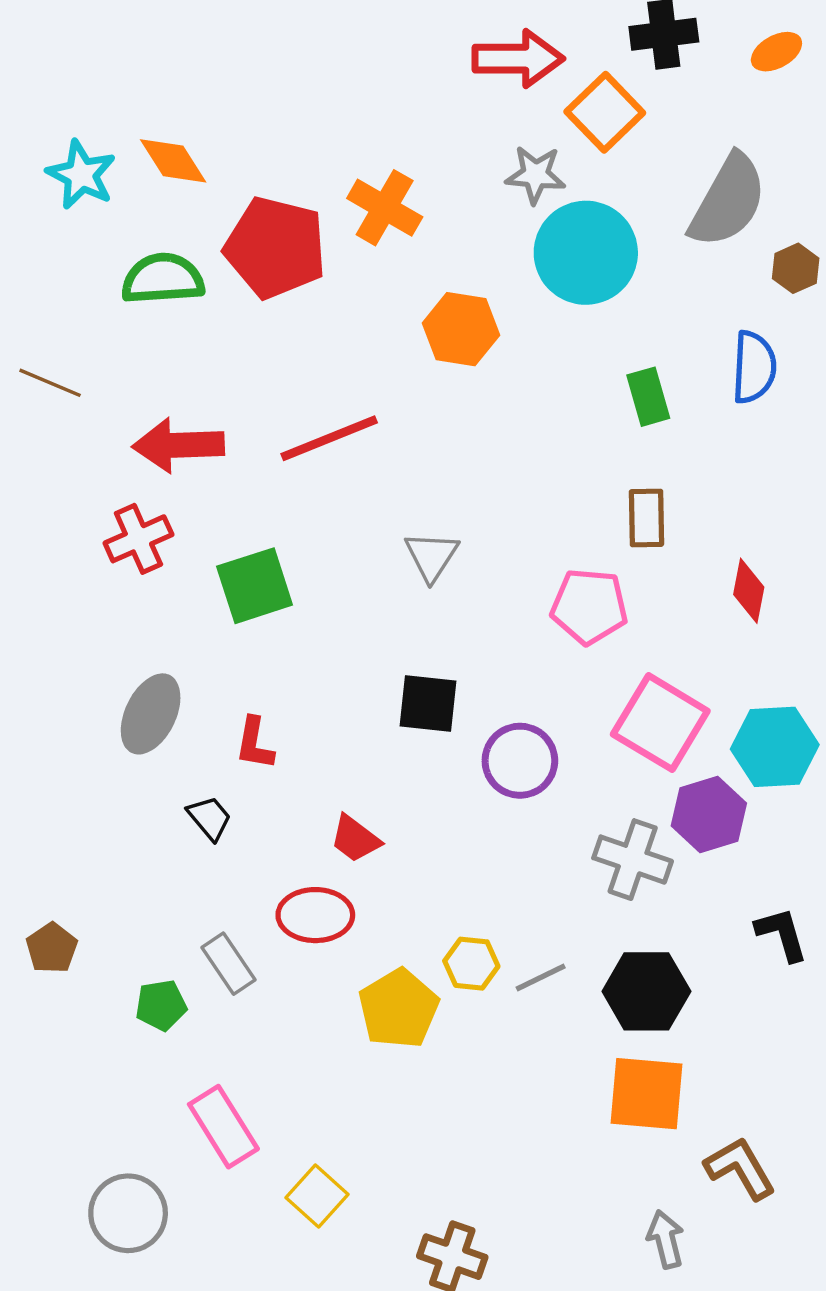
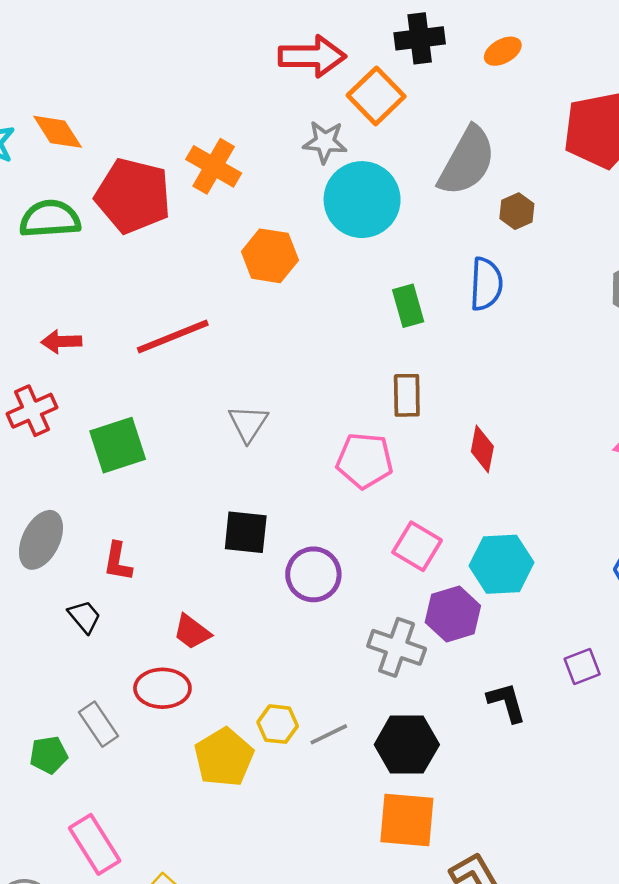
red arrow: (178, 445) -> (61, 342), size x0.6
pink square: (660, 723) -> (417, 546), size x0.7

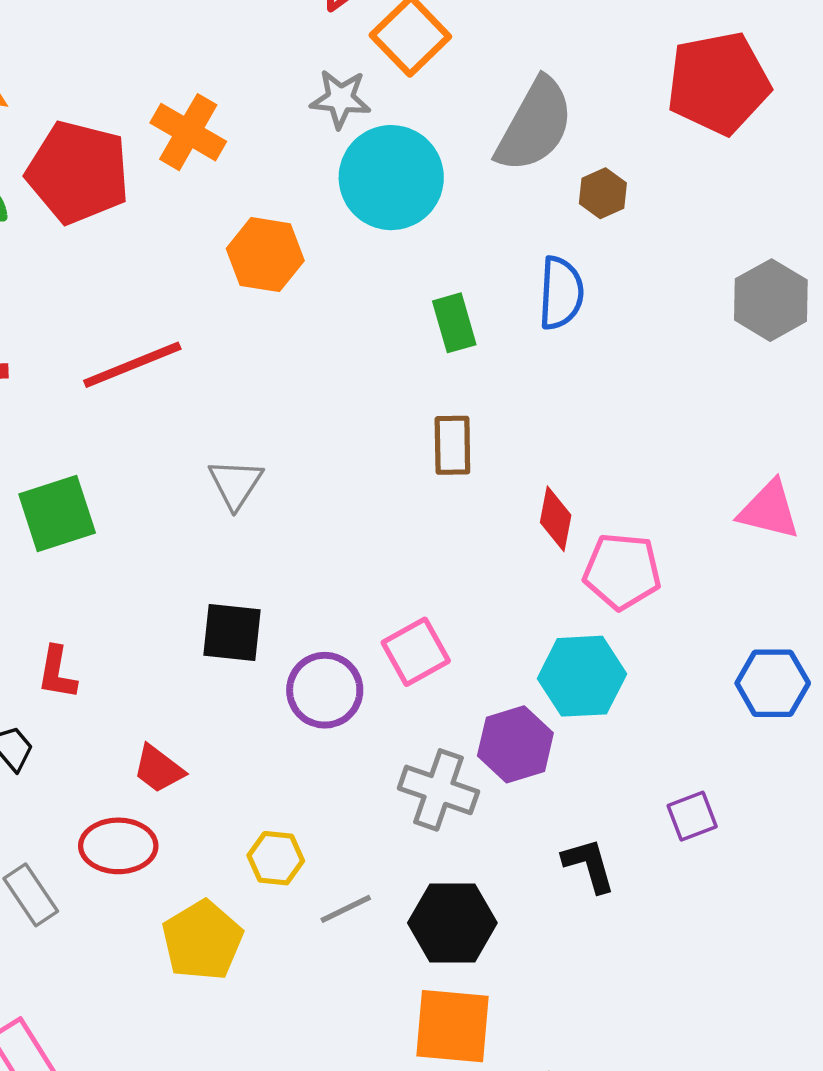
pink pentagon: (365, 461) -> (622, 571), moved
pink square: (417, 546) -> (416, 652), moved, turned 30
yellow hexagon: (278, 724) -> (276, 858), moved

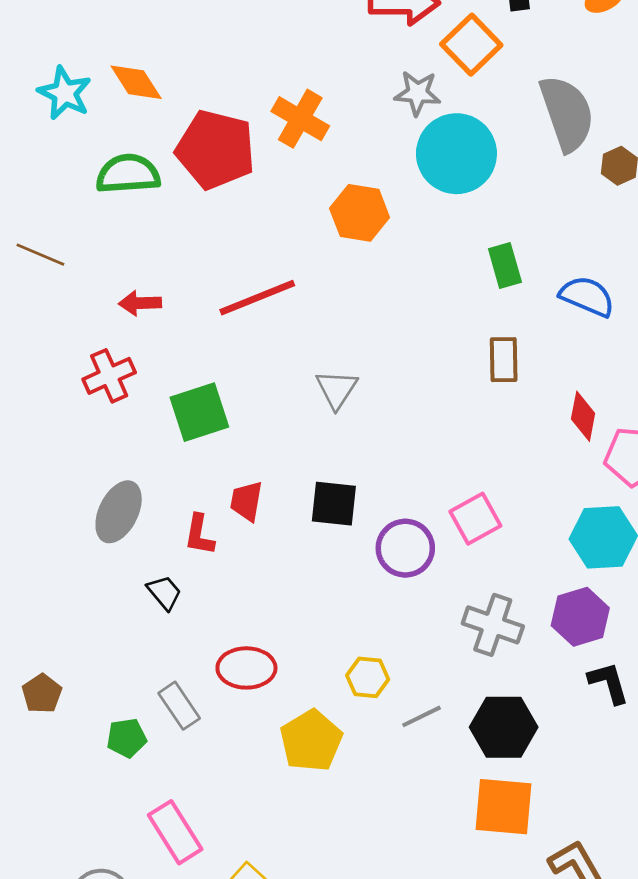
gray semicircle: (535, 125) -> (567, 113), turned -48
blue semicircle: (561, 293) -> (587, 296), moved, turned -70
purple hexagon: (515, 744) -> (580, 617), moved
red trapezoid: (159, 769) -> (246, 501), moved, turned 63

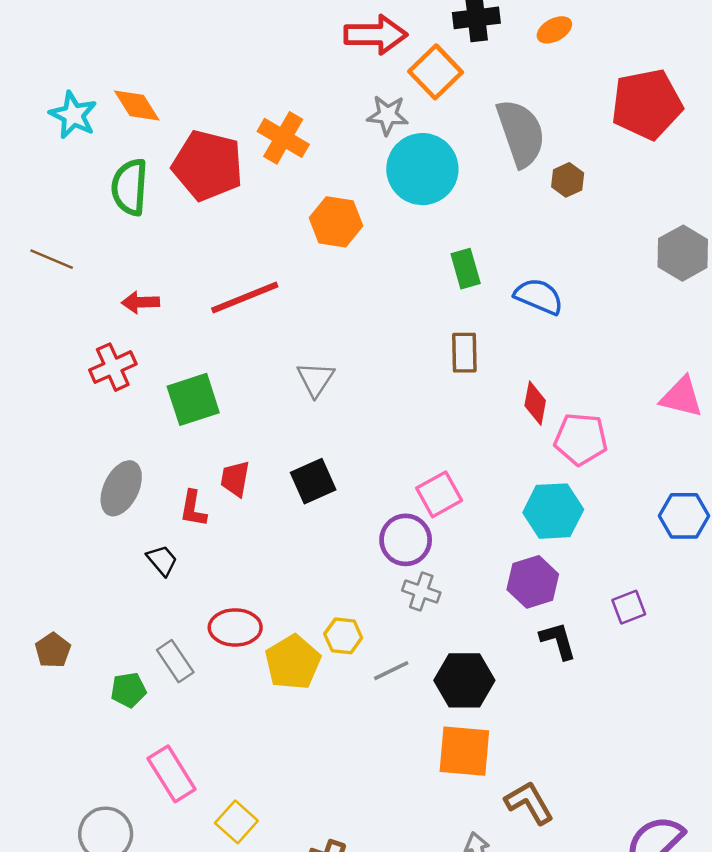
green semicircle: (128, 174) -> (130, 187), turned -82
black square: (334, 504) -> (313, 481), turned -30
purple circle: (405, 548) -> (406, 540), moved
gray cross: (493, 625) -> (421, 591), moved, size x0.7
yellow pentagon: (311, 741) -> (293, 662), moved

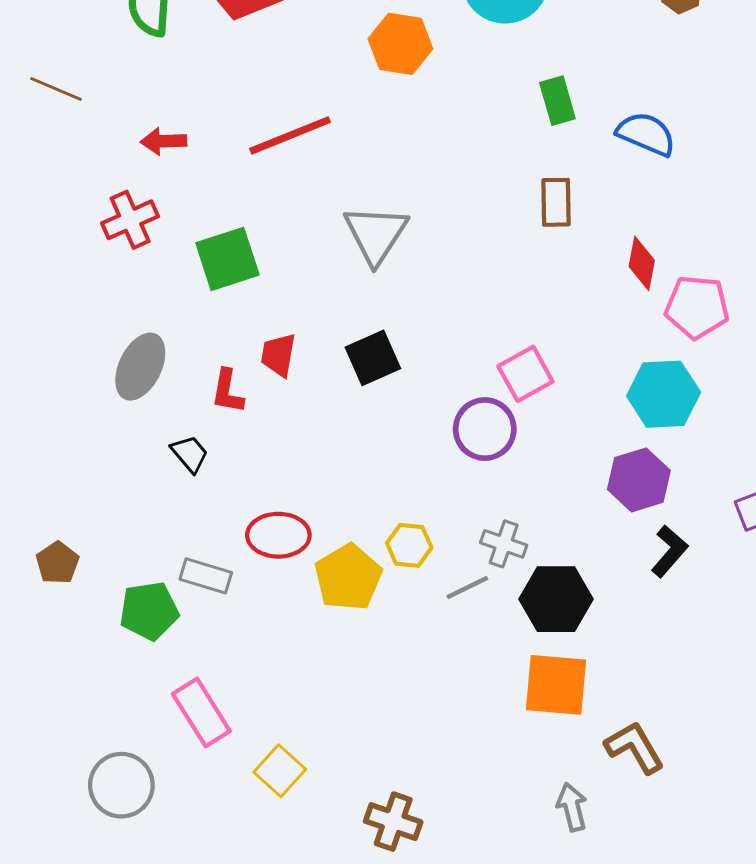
gray triangle: (316, 379) -> (376, 234), size x1.4
gray cross: (421, 591) -> (504, 544), moved
black L-shape: (558, 641) -> (669, 551), turned 57
gray rectangle: (175, 661) -> (206, 576), turned -39
green pentagon: (128, 690) -> (149, 611), size x1.4

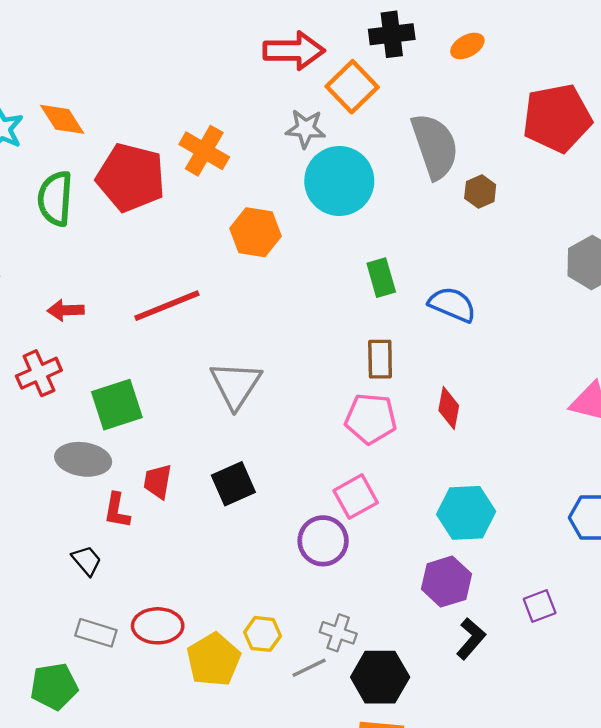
pink pentagon: (697, 307) -> (371, 419), moved
gray ellipse: (140, 367) -> (83, 459), moved, turned 72
gray rectangle: (206, 576) -> (96, 633), moved

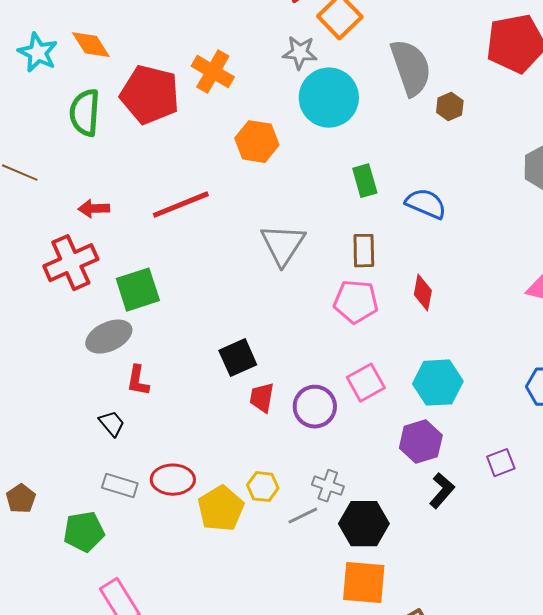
red cross: (39, 373) -> (71, 263), size x1.4
gray triangle: (236, 385) -> (283, 245), moved
gray ellipse: (83, 459) -> (109, 337), turned -33
red trapezoid: (158, 481) -> (262, 398), moved
pink square: (356, 497) -> (366, 383), moved

